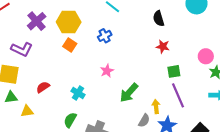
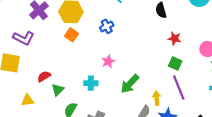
red star: (163, 46) -> (175, 38), moved
green square: (174, 71) -> (175, 63), turned 32
cyan cross: (78, 93) -> (91, 83), moved, turned -32
green triangle: (11, 97) -> (58, 90), moved, turned -40

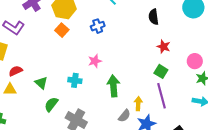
red semicircle: (44, 76) -> (16, 71), moved
green arrow: (130, 84) -> (113, 86), turned 125
green triangle: (58, 90) -> (41, 83), turned -40

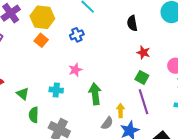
green semicircle: (51, 104) -> (34, 115), turned -35

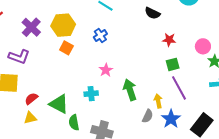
black semicircle: (132, 23) -> (152, 13), turned -42
green square: (142, 77) -> (173, 64), turned -32
green triangle: (23, 94) -> (59, 104), size x1.5

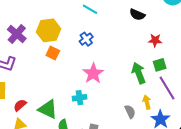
pink star: (106, 70) -> (93, 73), size x1.5
green arrow: (130, 90) -> (139, 73), moved
gray semicircle: (148, 116) -> (130, 112), moved, turned -48

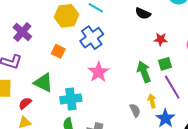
yellow hexagon: (49, 30) -> (67, 16), moved
blue cross: (86, 39) -> (92, 38), size x1.6
cyan cross: (80, 98) -> (71, 99), moved, size x1.5
green triangle: (48, 109) -> (43, 83), moved

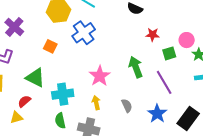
green square: (165, 64) -> (169, 53), moved
pink star: (98, 72) -> (100, 76), moved
yellow arrow: (152, 101) -> (96, 103), moved
red semicircle: (25, 103) -> (24, 101), moved

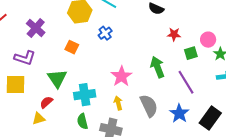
blue cross: (84, 33) -> (105, 33), size x0.6
green triangle: (35, 78) -> (57, 78), turned 30
gray semicircle: (127, 106) -> (149, 106), size x1.6

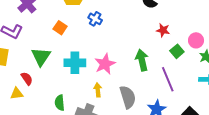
blue cross: (105, 33) -> (95, 19), turned -32
green square: (191, 53) -> (177, 51), turned -32
cyan cross: (85, 95) -> (75, 63), moved
red semicircle: (46, 102) -> (27, 79), turned 88

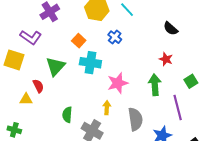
red star: (163, 30) -> (166, 59), moved
cyan cross: (75, 63) -> (90, 63), moved

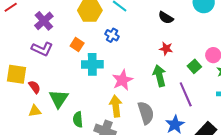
purple L-shape: (31, 37) -> (42, 49), moved
green triangle: (56, 66) -> (59, 99), moved
red semicircle: (38, 86) -> (35, 87), moved
yellow arrow: (107, 108) -> (116, 106), size x1.5

